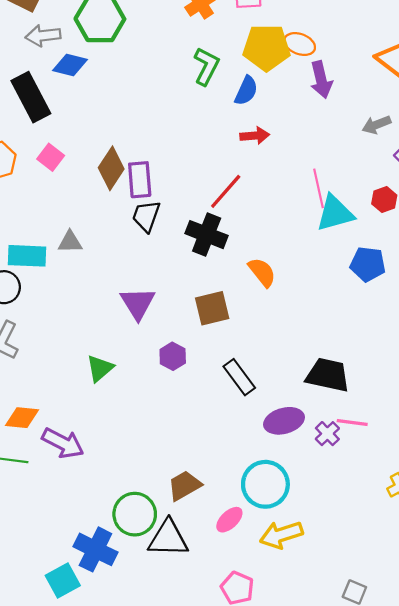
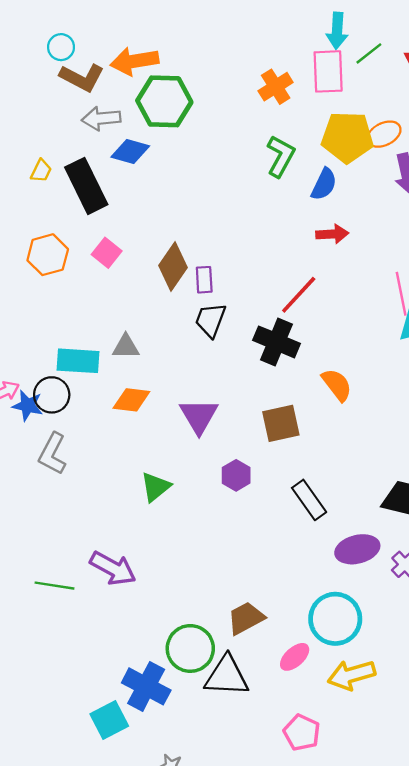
orange ellipse: (300, 44) -> (384, 134), turned -48
purple rectangle: (140, 180) -> (204, 280), size x0.7
orange diamond: (22, 418) -> (131, 400), moved

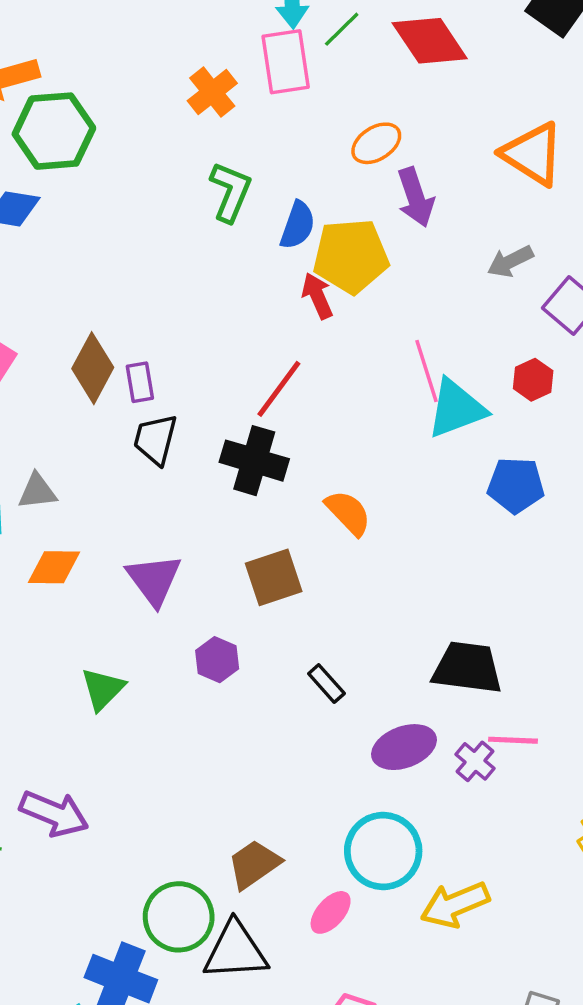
yellow pentagon: (347, 137) -> (351, 256), moved
red arrow: (332, 234) -> (317, 296), turned -104
black rectangle: (309, 500) -> (326, 684), size x0.7
yellow arrow: (351, 675) -> (455, 905), moved

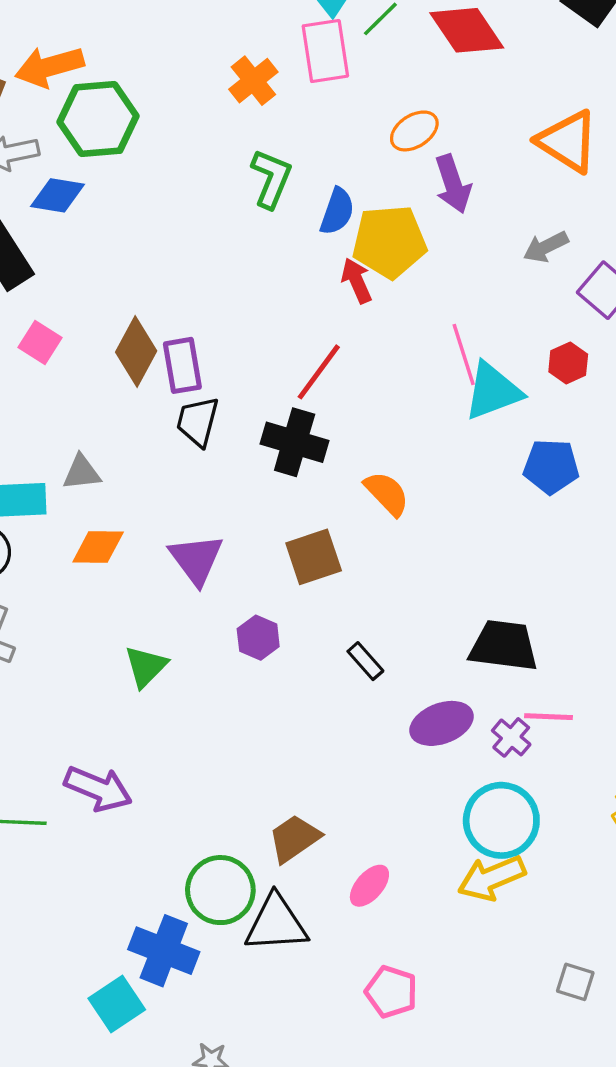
purple rectangle: (140, 382) -> (182, 365), size x1.4
cyan circle: (383, 851) -> (501, 820), moved

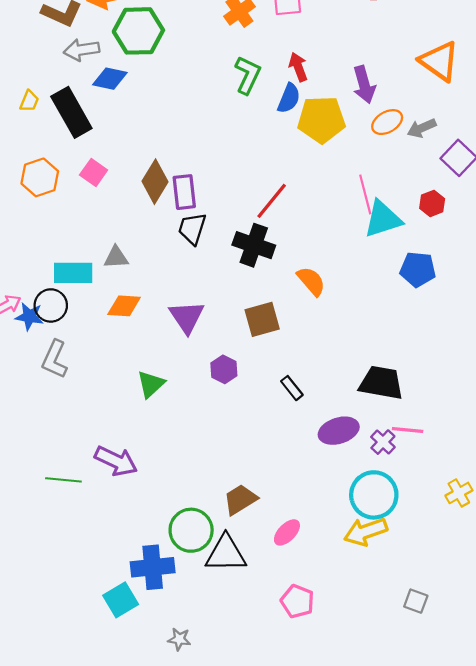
orange ellipse: (414, 131) -> (387, 122), moved
red arrow: (357, 281) -> (298, 67), moved
blue cross: (164, 951) -> (153, 567), turned -30

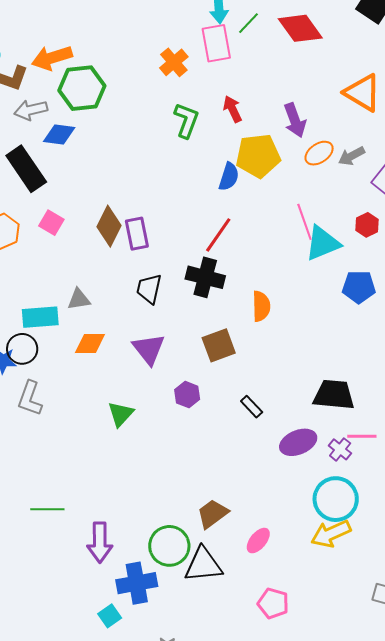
blue semicircle: (289, 98) -> (229, 177), moved
black trapezoid: (192, 229) -> (149, 289), moved
orange semicircle: (311, 281) -> (261, 306), turned 44
purple arrow: (116, 461) -> (100, 542), moved, turned 69
cyan square: (121, 600) -> (110, 616), size x0.7

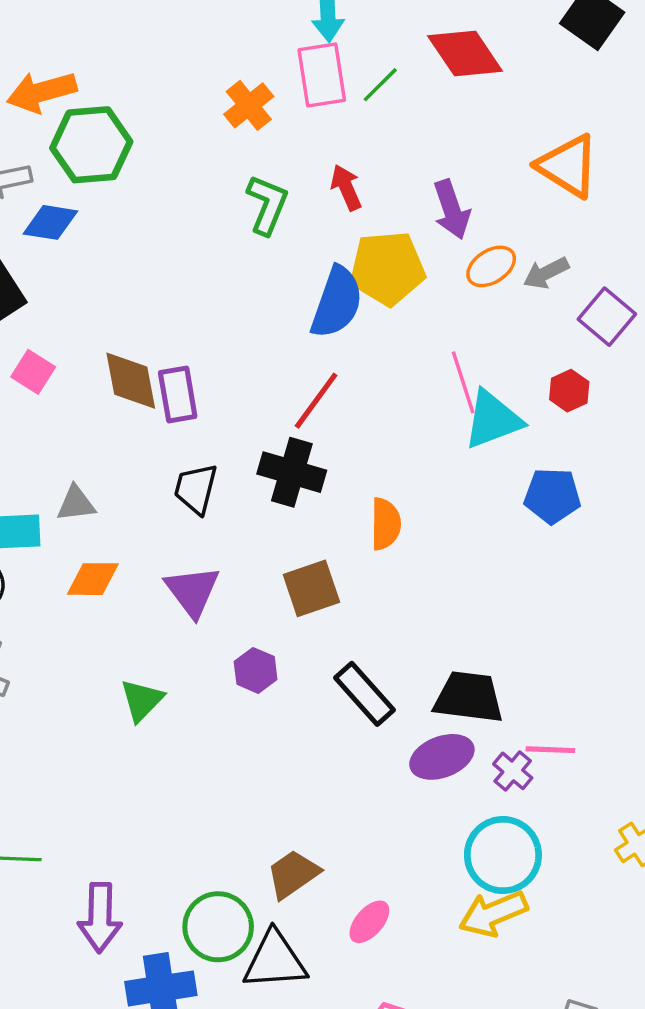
green line: (249, 23) -> (380, 85), moved
blue semicircle: (229, 177) -> (337, 302), size x1.5
brown diamond: (109, 226) -> (131, 381), turned -39
black trapezoid: (334, 395) -> (469, 697), moved
black rectangle: (252, 407) -> (364, 694), size x1.6

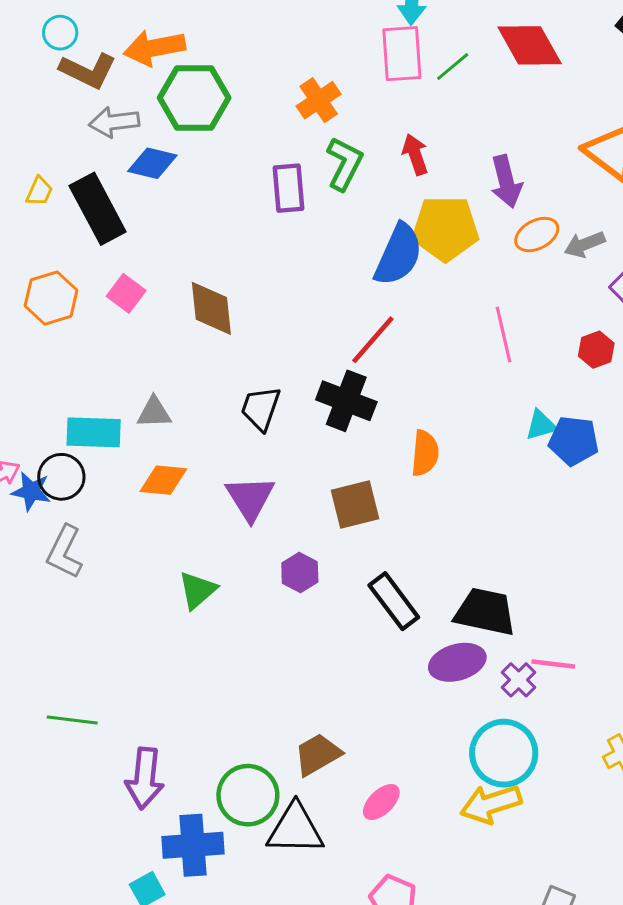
orange cross: (249, 105) -> (319, 100), moved
purple rectangle: (178, 395) -> (289, 188), moved
cyan triangle: (493, 420) -> (541, 425), moved, size x0.6

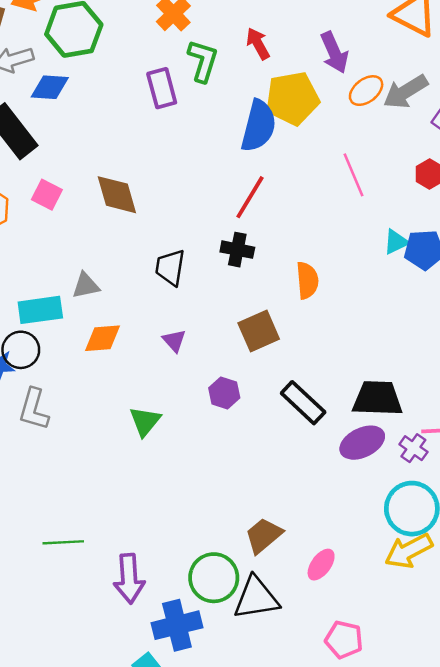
gray arrow: (585, 244) -> (406, 92), size x1.4
black cross: (346, 401) -> (237, 250), size x0.7
purple triangle: (250, 498) -> (174, 341), size x0.6

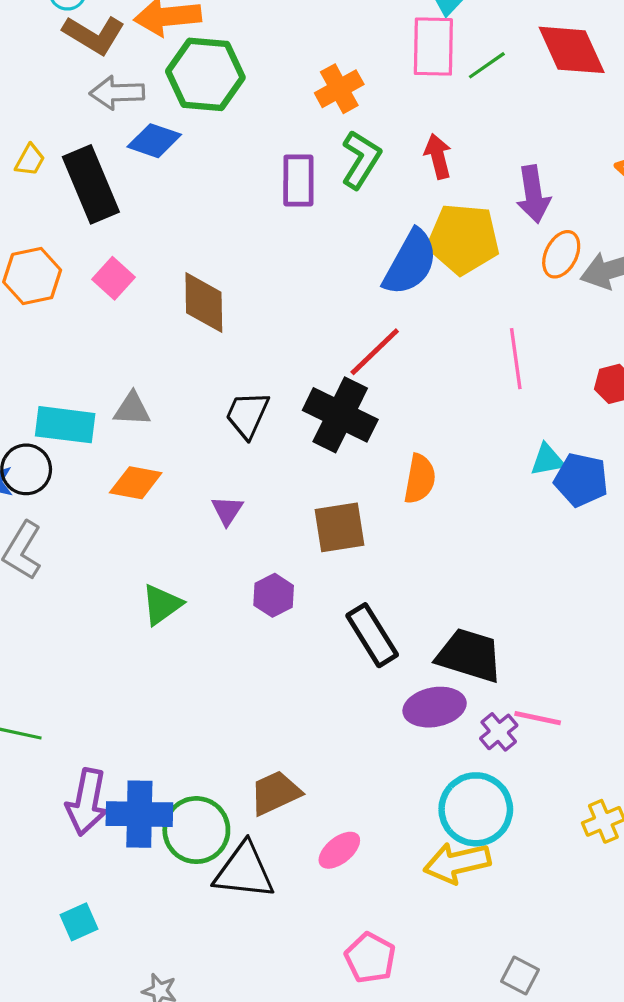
orange ellipse: (366, 91) -> (561, 254), turned -40
black cross: (237, 250) -> (340, 415), size x1.6
blue cross: (177, 625) -> (139, 814), moved
pink pentagon: (344, 640) -> (370, 958), moved

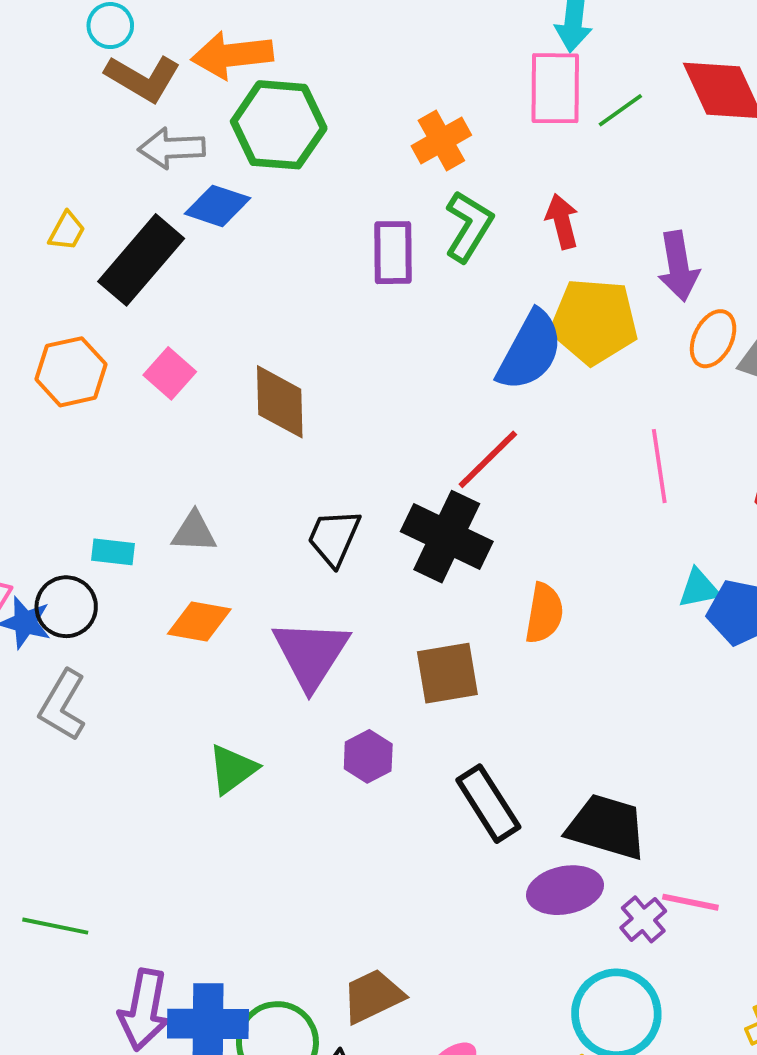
black rectangle: (91, 184) -> (141, 260), turned 64
cyan rectangle: (65, 425) -> (113, 552), size x0.6
purple triangle: (227, 510) -> (311, 654), size x2.0

